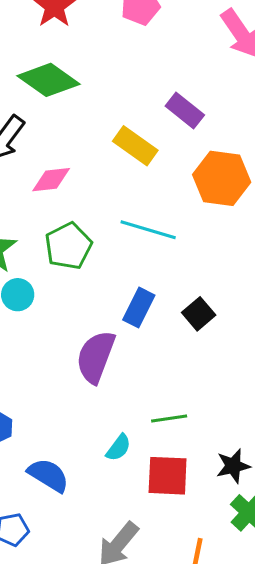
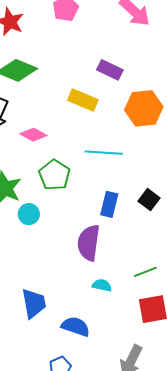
pink diamond: (51, 180) -> (33, 135), turned 48
cyan semicircle: (119, 448) -> (102, 285), moved, turned -102

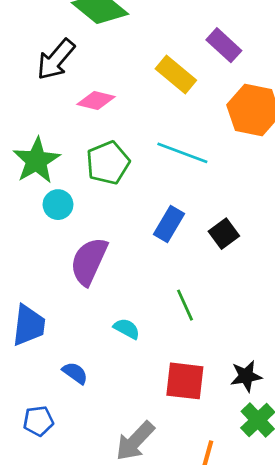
pink diamond: (33, 135) -> (96, 101), turned -32
purple semicircle: (89, 243) -> (89, 261), moved
green line: (145, 272) -> (185, 305), moved, turned 70
blue semicircle: (76, 327) -> (75, 373), size x0.7

